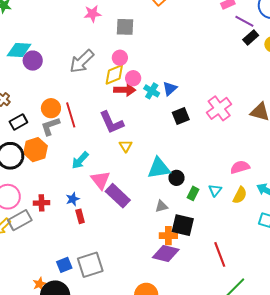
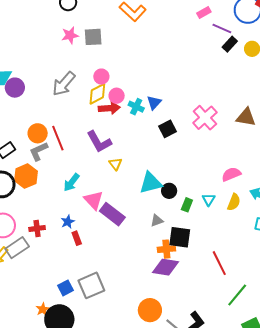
gray square: (125, 27) -> (93, 37), moved

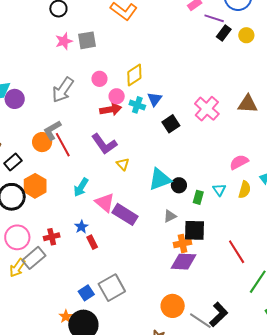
yellow diamond: (97, 94) -> (134, 75), moved
gray L-shape: (39, 151) -> (52, 130), moved

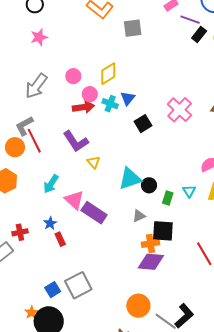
gray square: (87, 40) -> (133, 28), moved
orange circle: (42, 142) -> (15, 147), moved

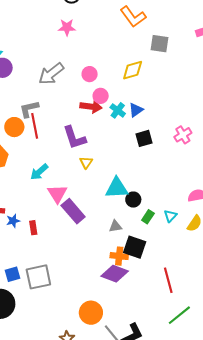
yellow diamond: (108, 74) -> (133, 70), moved
pink cross: (180, 110) -> (183, 135), size x0.7
blue star: (50, 223) -> (13, 221), moved

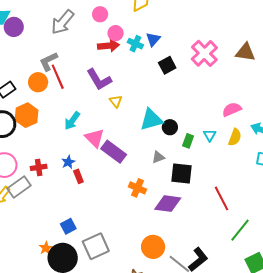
pink cross: (183, 135) -> (204, 53), size x1.5
blue star: (13, 221) -> (68, 162), moved
orange cross: (119, 256) -> (137, 188), moved, turned 30
gray square: (38, 277) -> (96, 246), moved

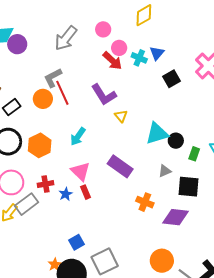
red arrow: (108, 46) -> (112, 61), turned 50
orange hexagon: (27, 115) -> (40, 145), moved
pink triangle: (95, 138) -> (80, 171), moved
blue star: (68, 162) -> (66, 194), moved

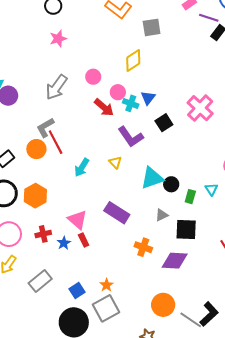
pink circle: (119, 48) -> (118, 92), moved
purple L-shape: (104, 95) -> (131, 137), moved
cyan arrow: (78, 137) -> (82, 167), moved
gray rectangle: (26, 204) -> (40, 281), moved
orange star: (55, 265) -> (107, 285), moved

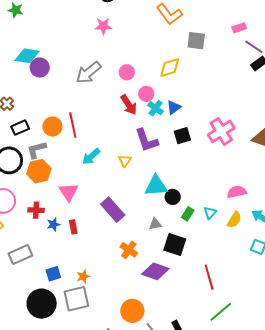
gray L-shape: (45, 127) -> (36, 150), moved
pink triangle: (77, 220) -> (69, 192), moved

